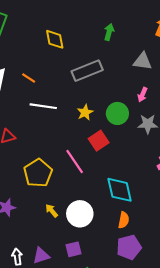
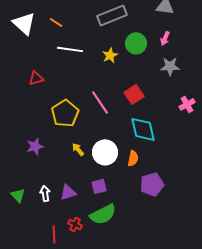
green circle: (117, 113) -> (136, 43), moved
red square: (99, 141) -> (134, 94), moved
orange semicircle: (124, 220) -> (133, 158), moved

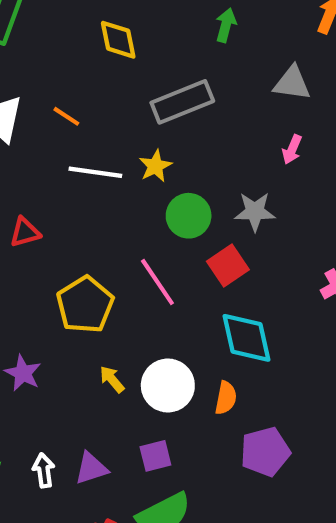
green circle: (136, 43) -> (189, 216), moved
yellow star: (110, 55) -> (155, 166), moved
gray star: (170, 66) -> (255, 212), moved
purple star: (35, 146) -> (23, 373), turned -30

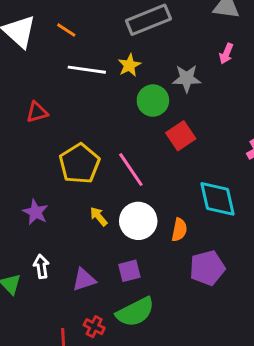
gray star: (255, 212) -> (187, 78), moved
pink line: (157, 282) -> (131, 170), moved
cyan diamond: (247, 338) -> (217, 199), moved
white arrow: (44, 470) -> (41, 266), moved

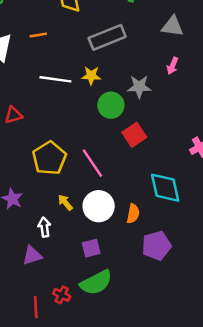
orange line: (66, 30) -> (38, 35), moved, turned -42
yellow star: (129, 65) -> (91, 76), turned 30
white arrow: (41, 266) -> (44, 227), moved
purple triangle: (84, 280) -> (32, 255), moved

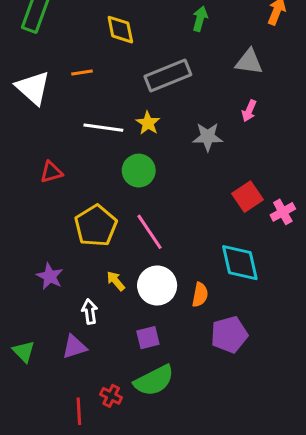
yellow star: (91, 76) -> (148, 123), turned 30
green circle: (111, 105) -> (139, 171), moved
red square: (134, 135) -> (248, 197), moved

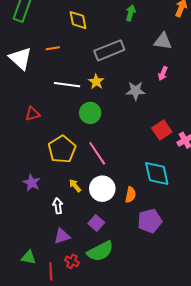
purple square: (148, 338) -> (96, 223), turned -35
purple triangle: (74, 347) -> (62, 236), moved
green triangle: (24, 351) -> (29, 257), moved, turned -35

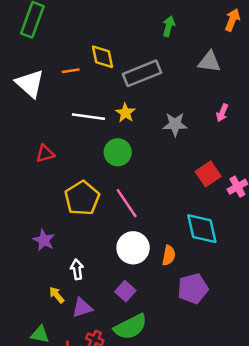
yellow diamond: (78, 20) -> (102, 57), moved
pink arrow: (163, 74) -> (222, 113), moved
yellow arrow: (75, 186) -> (57, 295), moved

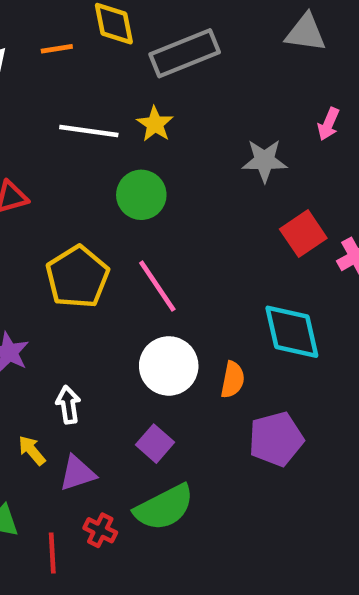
gray star: (175, 124) -> (265, 161), moved

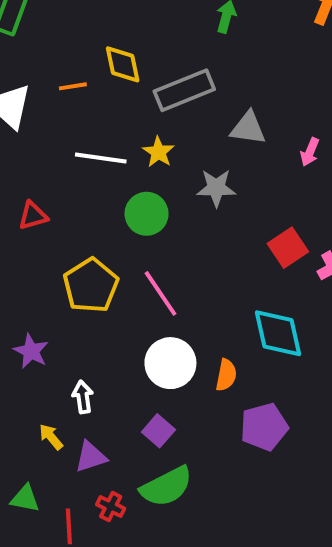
gray triangle: (306, 33) -> (248, 128), moved
gray star: (265, 161) -> (216, 188), moved

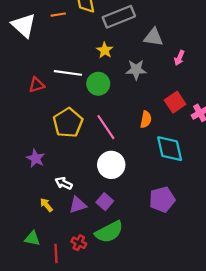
pink arrow: (310, 152) -> (179, 58), moved
white line: (101, 158) -> (68, 73), moved
orange semicircle: (226, 375) -> (146, 119), moved
white arrow: (83, 397) -> (64, 183), turned -56
purple triangle: (91, 457) -> (78, 205), moved

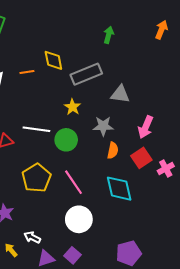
pink arrow: (179, 58) -> (146, 127), moved, size x1.5
orange semicircle: (146, 119) -> (113, 150), moved
cyan diamond: (170, 149) -> (119, 189), moved
yellow arrow: (46, 205) -> (11, 250), moved

